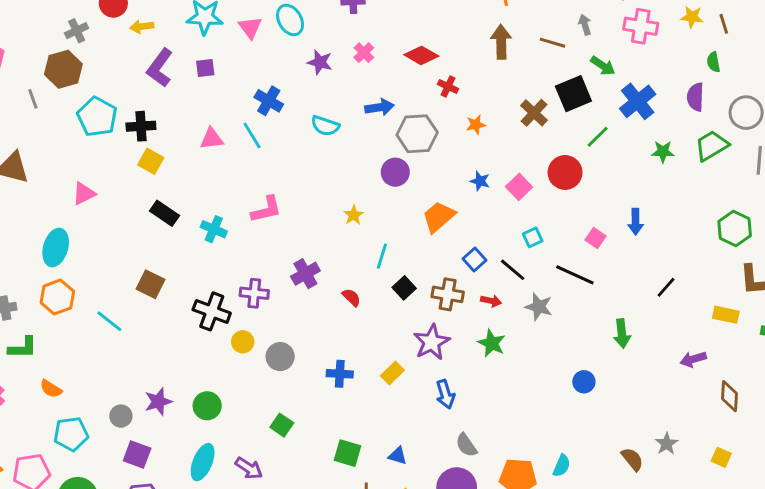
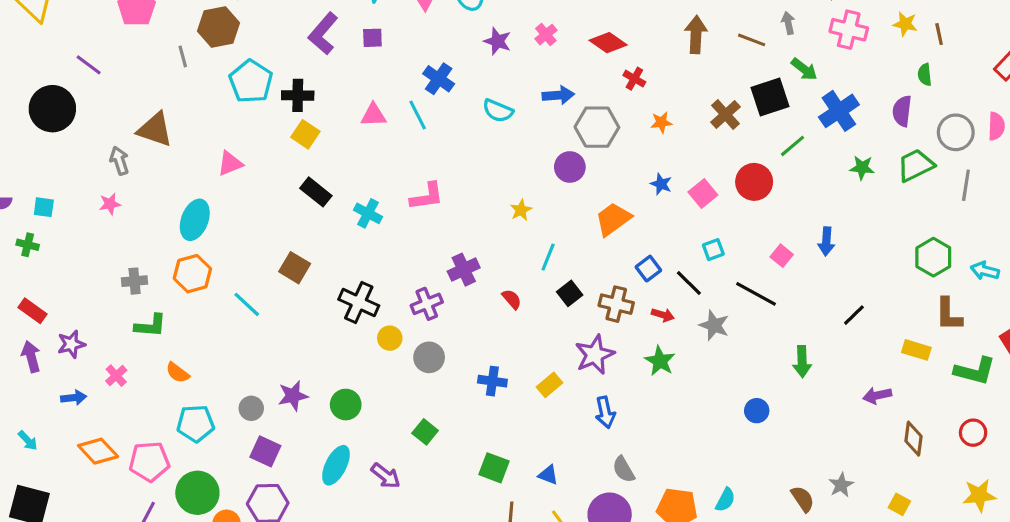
purple cross: (254, 293) -> (427, 304), moved, turned -32

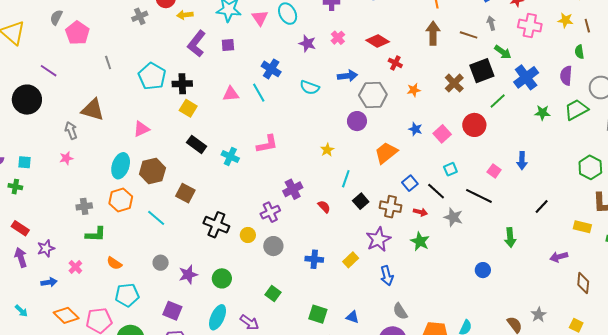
brown hexagon: (218, 27) -> (152, 171), moved
black cross: (359, 303) -> (216, 225), moved
gray circle: (251, 408) -> (161, 263), moved

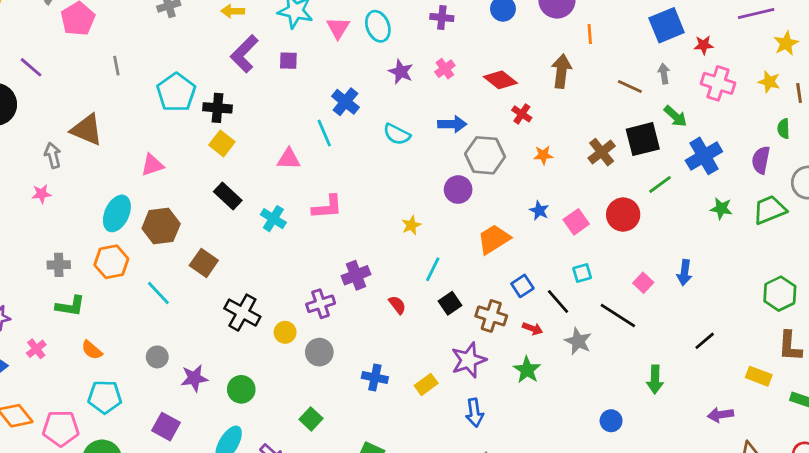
brown arrow: (433, 33) -> (561, 71), moved
pink triangle: (231, 94) -> (289, 159), moved

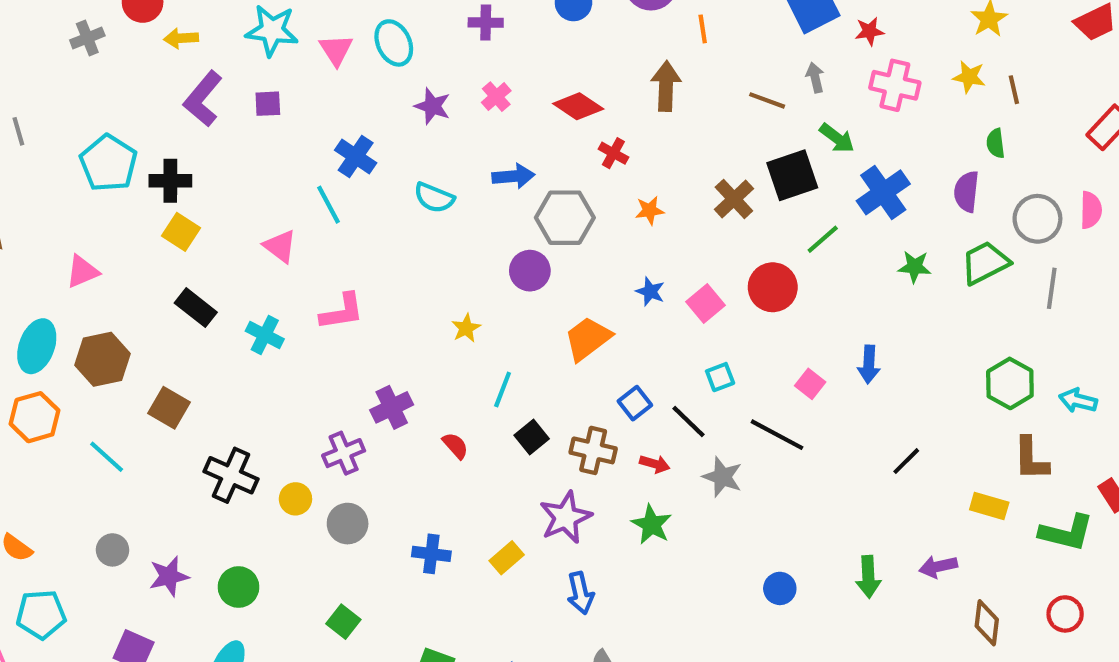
pink triangle: (289, 159) -> (280, 246), turned 40
green arrow: (655, 379) -> (868, 577), moved

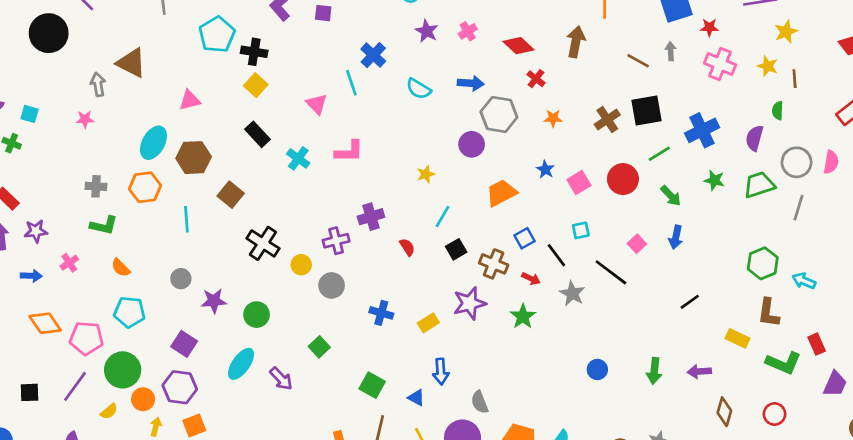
green arrow: (837, 138) -> (671, 196), moved
cyan line: (107, 457) -> (186, 219), turned 35
blue arrow: (580, 593) -> (441, 372), moved

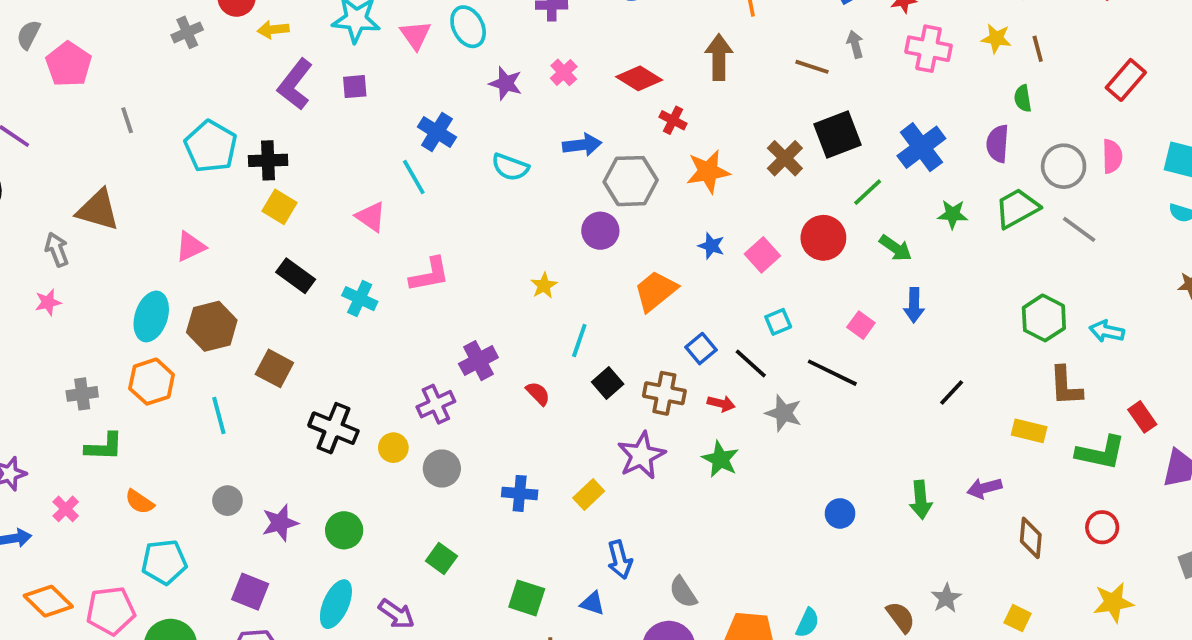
orange star: (553, 118) -> (708, 172), size x1.6
gray line: (799, 208) -> (1079, 229), turned -60

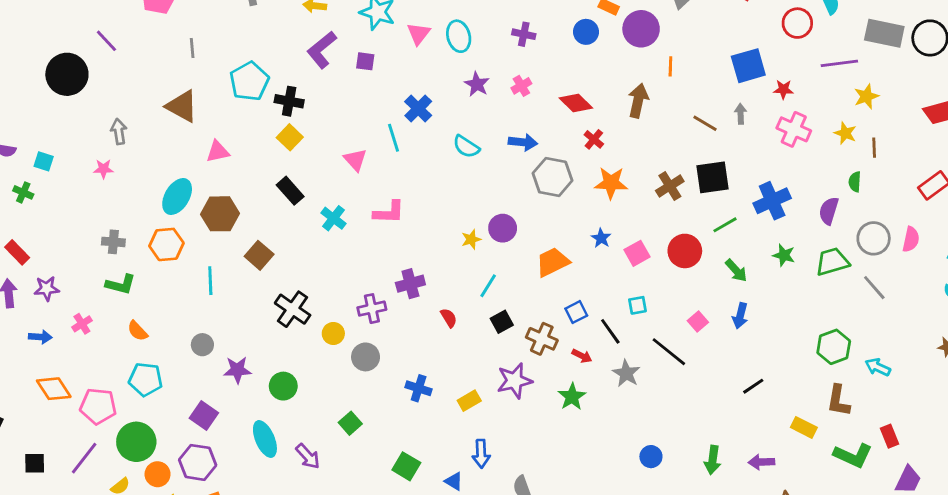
brown triangle: (98, 210) -> (182, 106), moved
purple circle: (600, 231) -> (503, 228), moved
cyan ellipse: (336, 604) -> (265, 439), turned -60

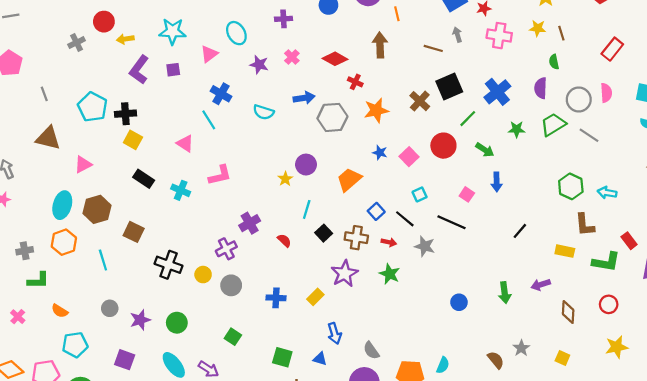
pink triangle: (419, 34) -> (209, 54), moved, turned 30

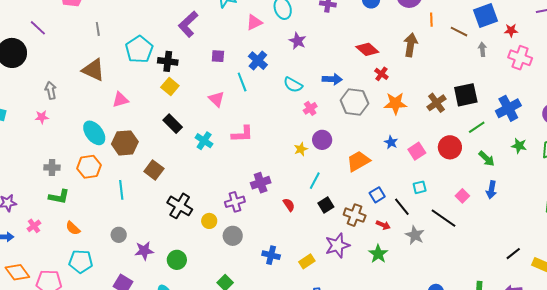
brown line: (433, 48) -> (459, 32), moved
pink cross: (292, 57) -> (310, 108), moved
purple square: (173, 70) -> (218, 56), moved
cyan ellipse: (62, 205) -> (94, 133), turned -65
black line: (520, 231) -> (513, 254), moved

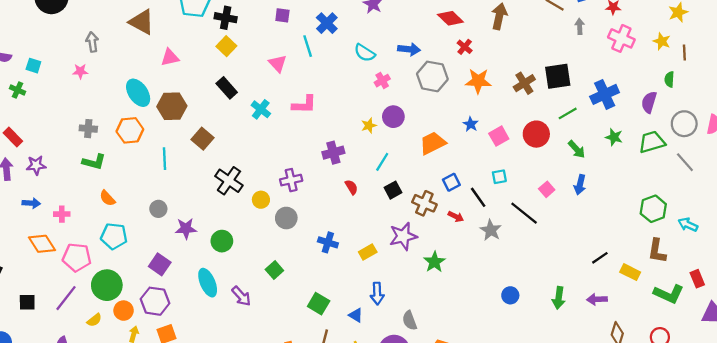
purple cross: (261, 183) -> (333, 153), moved
pink cross: (34, 226) -> (62, 214), moved, turned 32
green star: (378, 254) -> (435, 262), moved

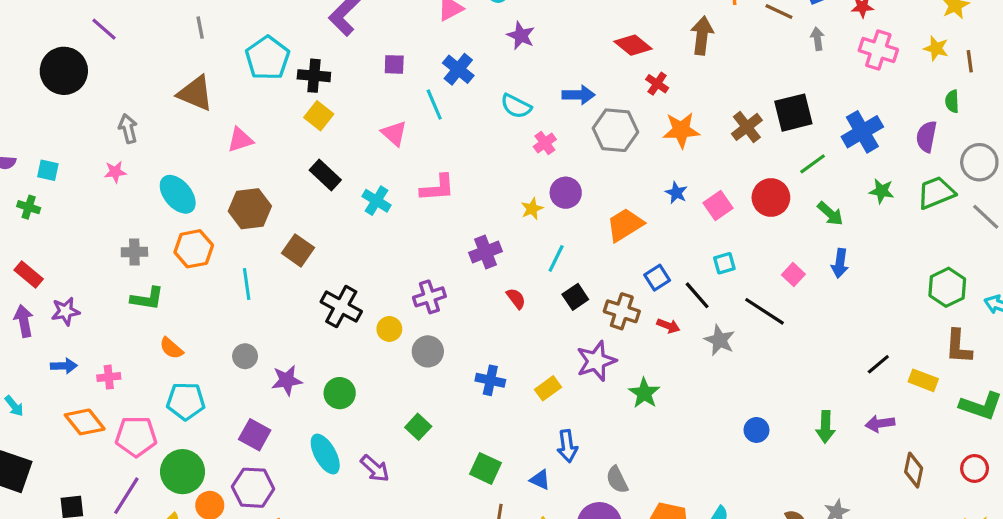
cyan ellipse: (138, 93) -> (178, 194), moved

